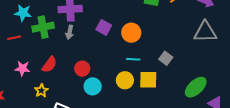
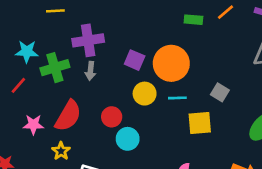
orange circle: (131, 33) -> (171, 63), size x1.4
red line: (14, 38) -> (18, 85), turned -32
red semicircle: (49, 65) -> (68, 116), size x1.4
yellow circle: (125, 80) -> (145, 94), moved

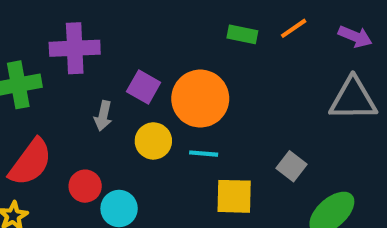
gray arrow: (90, 71) -> (103, 116), moved
gray square: (220, 92) -> (292, 166), moved
red circle: (112, 117) -> (85, 186), moved

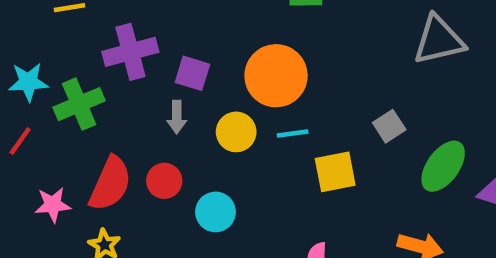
purple square: (144, 87) -> (192, 73), moved
gray square: (292, 166) -> (389, 126), turned 32
red circle: (85, 186) -> (164, 181), moved

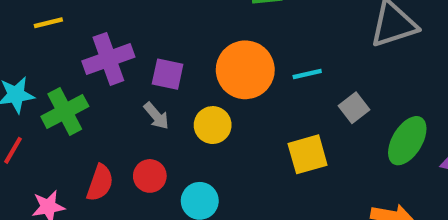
gray arrow: (177, 117) -> (156, 116), turned -36
cyan line: (293, 133) -> (307, 74), moved
red semicircle: (110, 184) -> (100, 183), size x0.7

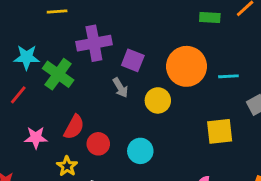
green cross: (65, 111) -> (58, 74), turned -36
red circle: (150, 176) -> (98, 144), moved

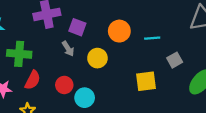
orange circle: (187, 66) -> (119, 31), size x0.7
green cross: (58, 74) -> (19, 54), moved, turned -30
red circle: (98, 144) -> (64, 85), moved

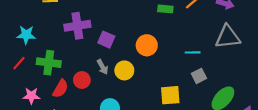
cyan line: (152, 38) -> (193, 52), moved
gray arrow: (68, 49) -> (102, 67), moved
red circle: (64, 85) -> (82, 80), moved

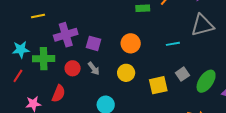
green cross: (49, 63) -> (44, 59), moved
yellow circle: (124, 70) -> (126, 73), moved
gray square: (199, 76) -> (182, 74), moved
red circle: (82, 80) -> (73, 68), moved

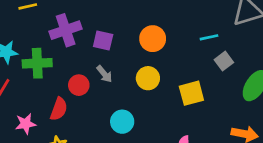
red circle: (73, 68) -> (79, 85), moved
gray square: (182, 74) -> (224, 61), moved

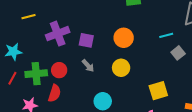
green cross: (37, 63) -> (36, 74), moved
red circle: (79, 85) -> (59, 70), moved
yellow square: (191, 93) -> (158, 91), moved

